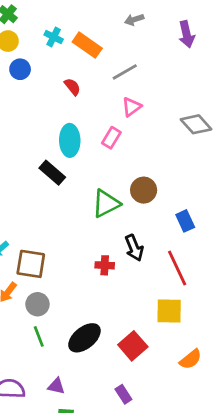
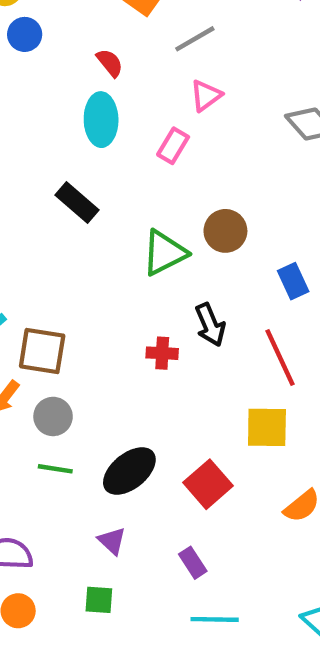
cyan ellipse: (70, 140) -> (101, 120), moved
green line: (39, 336) -> (55, 469), turned -60
purple triangle: (56, 386) -> (112, 541), moved, turned 30

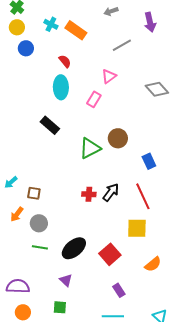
gray line: (195, 39) -> (122, 45), moved
black arrow: (210, 325) -> (111, 192), moved, turned -120
brown square: (42, 351) -> (34, 193), size x0.6
purple rectangle: (193, 563) -> (119, 290), moved

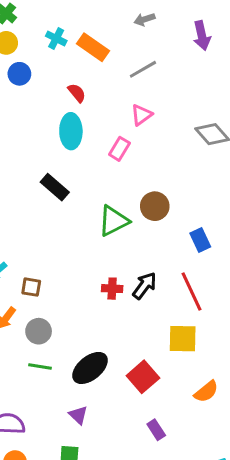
gray line: (122, 45) -> (143, 69), moved

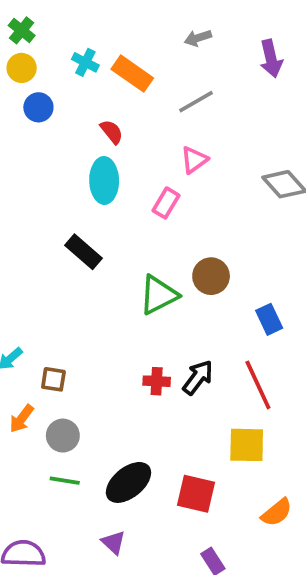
red square: (143, 377) -> (196, 494), turned -36

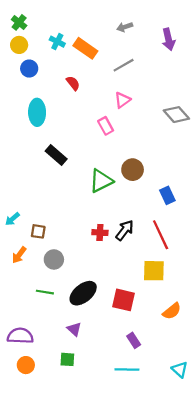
cyan ellipse: (104, 180) -> (37, 112), moved
pink rectangle: (166, 203) -> (106, 126), turned -60
gray circle: (63, 436) -> (54, 259), moved

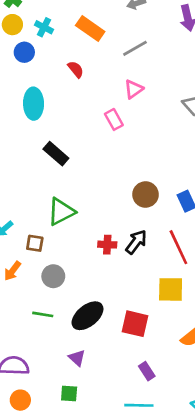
cyan cross: (57, 42) -> (44, 27), moved
brown circle: (133, 170) -> (145, 195), moved
green triangle: (101, 181) -> (61, 212), moved

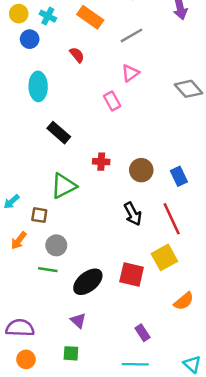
black arrow: (136, 242) -> (133, 214), turned 115
red cross: (107, 245) -> (101, 162), moved
yellow square: (171, 289) -> (164, 257), turned -30
green line: (43, 314) -> (48, 270), moved
red square: (135, 324) -> (132, 274), moved

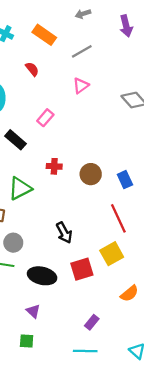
pink rectangle: (112, 101) -> (45, 118), moved, turned 70
black arrow: (133, 214) -> (64, 233), moved
red square: (132, 274) -> (82, 269), turned -30
black ellipse: (88, 282) -> (42, 276), turned 52
purple rectangle: (142, 333) -> (92, 322), turned 72

